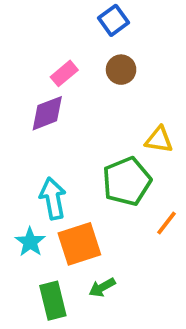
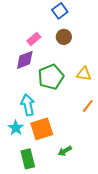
green pentagon: (127, 181) -> (51, 77), moved
orange line: (166, 223) -> (88, 106), moved
green arrow: (102, 287) -> (65, 151), moved

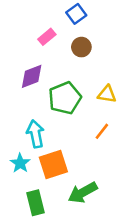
pink rectangle: (34, 39) -> (47, 37), moved
orange line: (88, 106) -> (102, 131), moved
green arrow: (65, 151) -> (83, 193), size x1.6

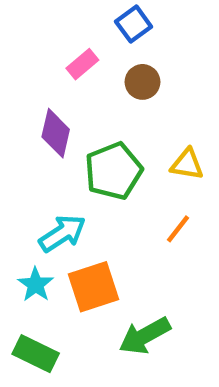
purple diamond: (32, 76) -> (56, 133), turned -56
cyan arrow: (35, 134) -> (62, 233), turned 68
green rectangle: (35, 203) -> (36, 354), moved, turned -50

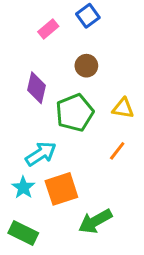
pink rectangle: (82, 64) -> (48, 29), moved
brown circle: (142, 82) -> (86, 66), moved

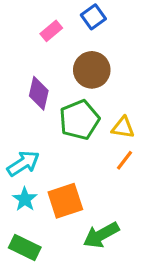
brown circle: (86, 66) -> (92, 70), size x1.5
yellow triangle: (123, 108) -> (123, 128), moved
cyan arrow: (41, 154) -> (23, 163), moved

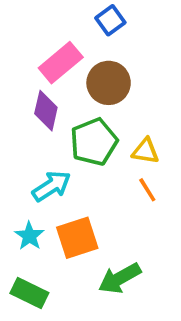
pink rectangle: (51, 31) -> (61, 63), moved, size x1.6
orange line: (124, 160) -> (147, 190), turned -70
cyan arrow: (23, 163) -> (51, 186), moved

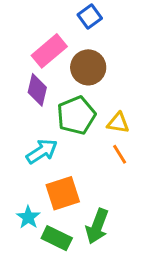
cyan star: (29, 236) -> (28, 217), moved
green arrow: (120, 278) -> (97, 226), turned -40
green rectangle: (29, 293) -> (57, 238), moved

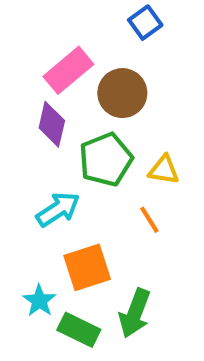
blue square: (90, 16) -> (145, 23), moved
orange line: (120, 154) -> (149, 220), moved

